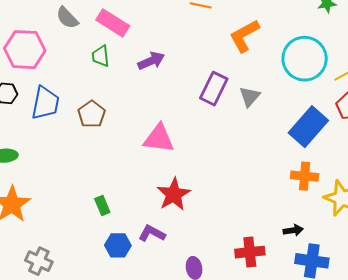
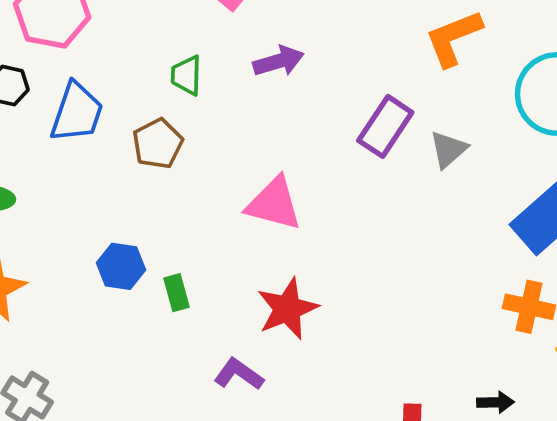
green trapezoid: (101, 56) -> (186, 75), moved
green rectangle: (102, 205) -> (177, 293), moved
blue hexagon: (118, 245) -> (121, 266), moved

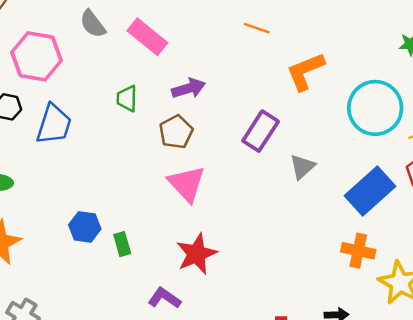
brown pentagon: (158, 144) -> (176, 132), moved
gray triangle: (448, 149) -> (302, 167), moved
pink triangle: (274, 204) -> (187, 184), turned 33

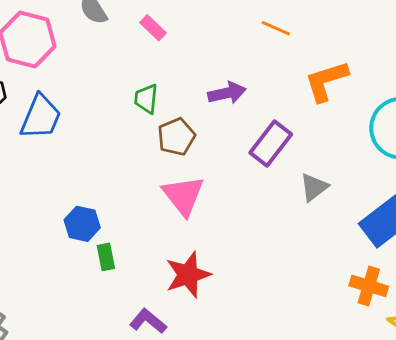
pink rectangle: (147, 37) -> (153, 28), size x0.6
purple arrow: (189, 88) -> (227, 93), moved
green trapezoid: (127, 99) -> (146, 99), moved
blue hexagon: (85, 227) -> (82, 224), moved

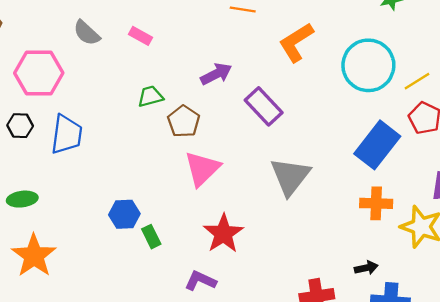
green trapezoid: (146, 99) -> (150, 96), turned 84
purple rectangle: (271, 144) -> (264, 106), turned -66
gray triangle: (314, 187) -> (290, 176), moved, size x1.6
pink triangle: (183, 196) -> (202, 169), turned 39

